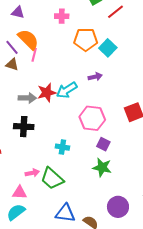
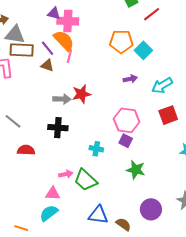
pink cross: (62, 16) -> (68, 21), moved, size x1.5
cyan arrow: (67, 90) -> (162, 86), moved
purple square: (103, 144) -> (126, 141), moved

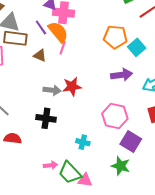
purple line: (48, 48) -> (41, 27), moved
purple arrow: (130, 79) -> (122, 75), size x1.5
purple square: (126, 141) -> (131, 142), moved, size x1.5
pink triangle: (53, 194) -> (85, 180), moved

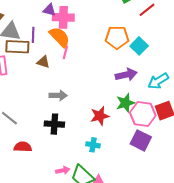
purple line: (41, 27) -> (33, 35), moved, turned 42
red star: (72, 86) -> (100, 116), moved
pink hexagon: (115, 116) -> (143, 114), moved
green star: (121, 166) -> (125, 103), moved, turned -30

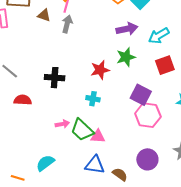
gray arrow: (58, 95) -> (67, 24), moved, turned -78
pink hexagon: (143, 114) -> (148, 115), moved

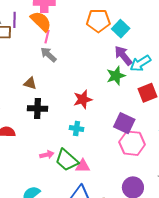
brown triangle: (44, 15) -> (30, 83), moved
gray arrow: (67, 24) -> (48, 55), turned -60
purple arrow: (127, 29) -> (123, 56), moved, turned -115
green star: (126, 57) -> (116, 76), moved

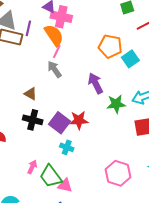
purple arrow: (123, 56) -> (96, 83), moved
purple square: (124, 123) -> (60, 123), moved
pink arrow: (47, 155) -> (32, 167), turned -64

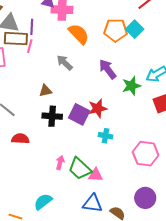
orange semicircle: (54, 35) -> (79, 34), moved
pink line: (57, 51) -> (30, 46), moved
cyan square: (130, 59) -> (135, 29), moved
brown triangle: (31, 94) -> (45, 91), turned -32
cyan cross: (67, 147) -> (106, 136), moved

